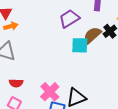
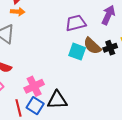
brown semicircle: (92, 35) -> (92, 46), turned -114

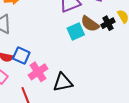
cyan square: (77, 52) -> (76, 32), turned -36
blue square: (35, 106) -> (21, 56), moved

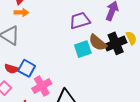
black cross: (108, 23) -> (116, 43), size x1.5

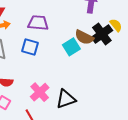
purple trapezoid: (80, 21) -> (38, 23), moved, turned 35
blue square: (27, 68) -> (30, 47), moved

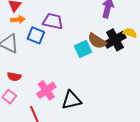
yellow semicircle: (116, 25) -> (130, 33), turned -40
blue square: (30, 47) -> (36, 35), moved

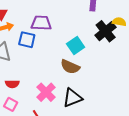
brown semicircle: (97, 41) -> (70, 67), moved

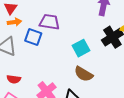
brown semicircle: (70, 67) -> (84, 74), moved

